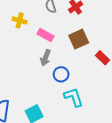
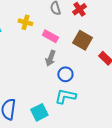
brown square: (79, 39) -> (82, 40), turned -36
cyan L-shape: (73, 97) -> (65, 96), moved, turned -60

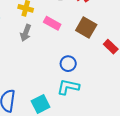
gray arrow: (50, 58) -> (26, 33), moved

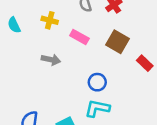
gray arrow: (26, 33) -> (51, 60), moved, turned -98

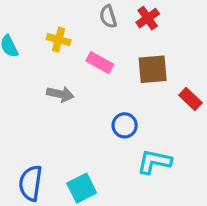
brown square: (117, 42) -> (153, 69), turned -35
cyan L-shape: (97, 108) -> (154, 162), moved

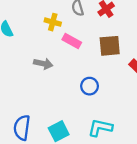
yellow cross: (59, 40) -> (53, 22), moved
cyan L-shape: (154, 162) -> (100, 128), moved

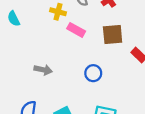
gray arrow: (43, 64) -> (43, 70), moved

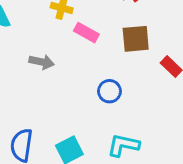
gray arrow: (43, 70) -> (42, 62), moved

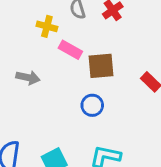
brown square: (136, 39) -> (101, 66), moved

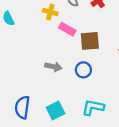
gray arrow: (28, 78) -> (53, 67), moved

